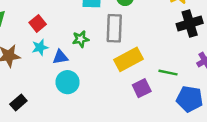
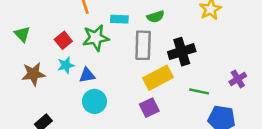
black cross: (190, 23) -> (182, 52), moved
green star: (81, 39) -> (96, 38), moved, size x1.5
purple square: (142, 88) -> (149, 108), moved

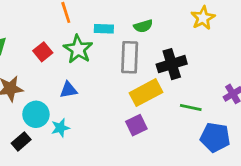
green star: (96, 38) -> (78, 49), turned -30
cyan star: (66, 65) -> (60, 128), moved
cyan circle: (94, 101) -> (36, 114), moved

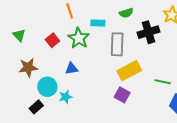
green semicircle: (143, 26) -> (126, 13), moved
black cross: (172, 64) -> (148, 32), moved
purple square: (136, 125) -> (122, 95), turned -35

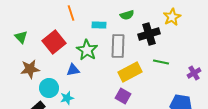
green star: (79, 38) -> (87, 50), moved
red square: (52, 40) -> (54, 42), size x1.6
green line: (163, 82) -> (161, 62), moved

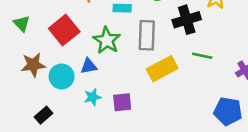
cyan circle: (49, 88) -> (62, 76), moved
purple square: (123, 96) -> (122, 102), moved, turned -35
cyan star: (67, 98) -> (93, 97), moved

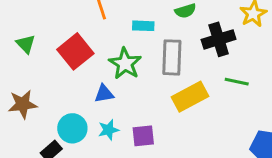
brown star: (33, 65) -> (23, 104), moved
cyan circle: (62, 76) -> (72, 128), moved

